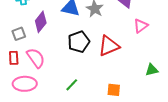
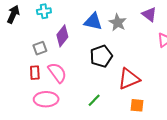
red triangle: (109, 46) -> (129, 79), moved

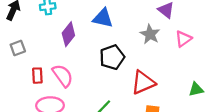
gray star: (118, 23) -> (150, 34), moved
gray square: (40, 48) -> (18, 48), moved

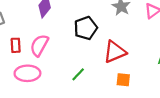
pink semicircle: (63, 76) -> (39, 45), turned -115

